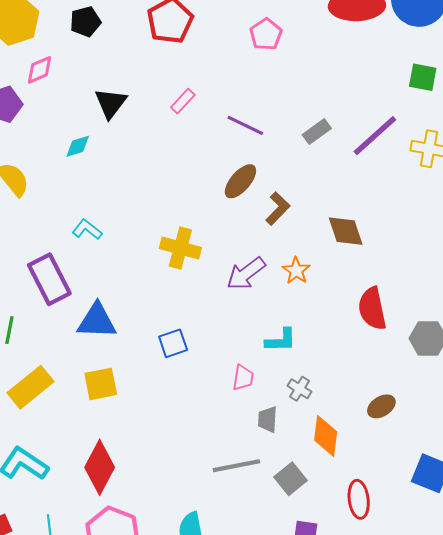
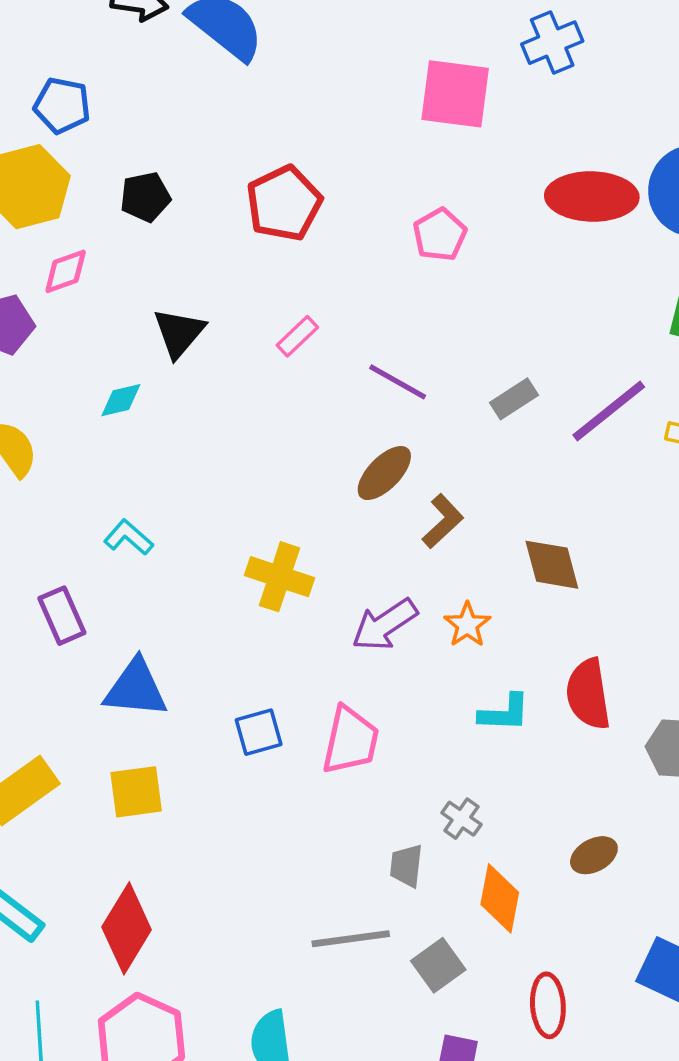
purple rectangle: (49, 279) -> (62, 616), size x0.7
cyan L-shape: (281, 340) -> (504, 713), moved
pink trapezoid: (243, 378) -> (350, 740), moved, size x1.6

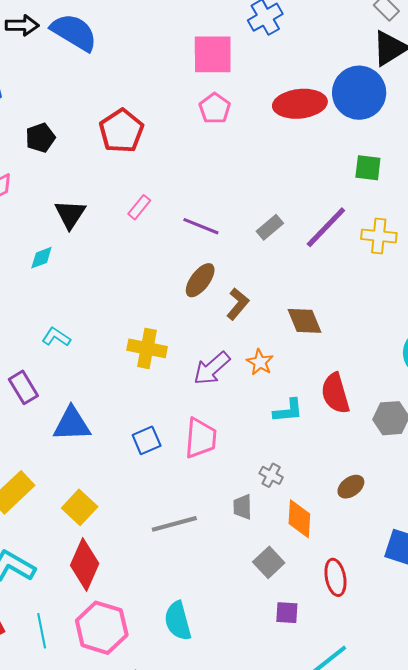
pink pentagon: (440, 235) -> (215, 108), moved
yellow square: (136, 792) -> (80, 507), moved, turned -32
gray line: (351, 939) -> (174, 524), moved

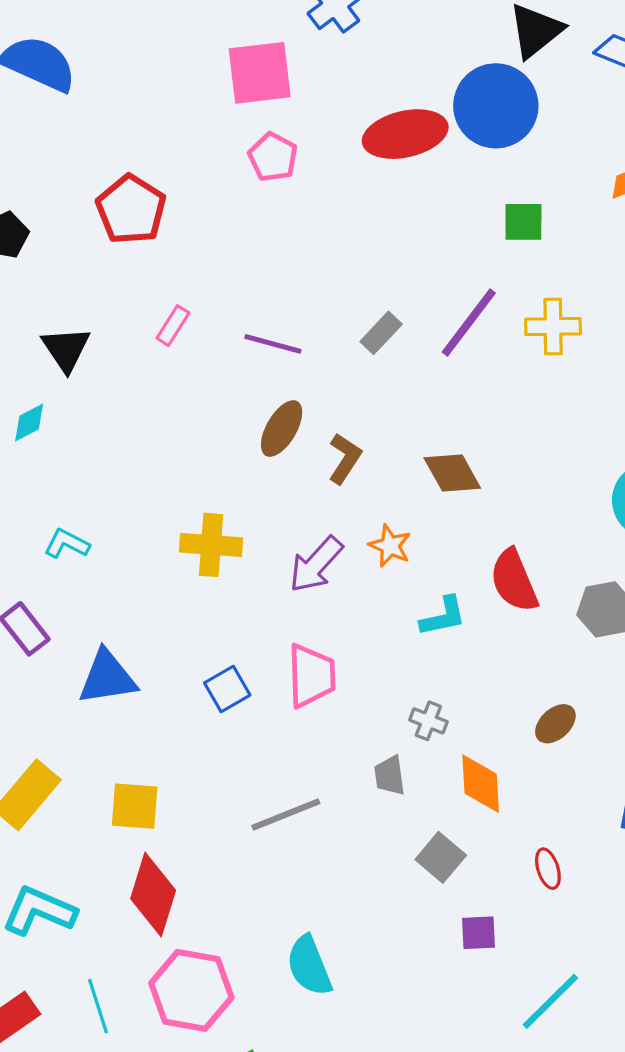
yellow square: (80, 507) -> (135, 806), turned -32
red ellipse: (335, 577) -> (548, 869), size x0.7

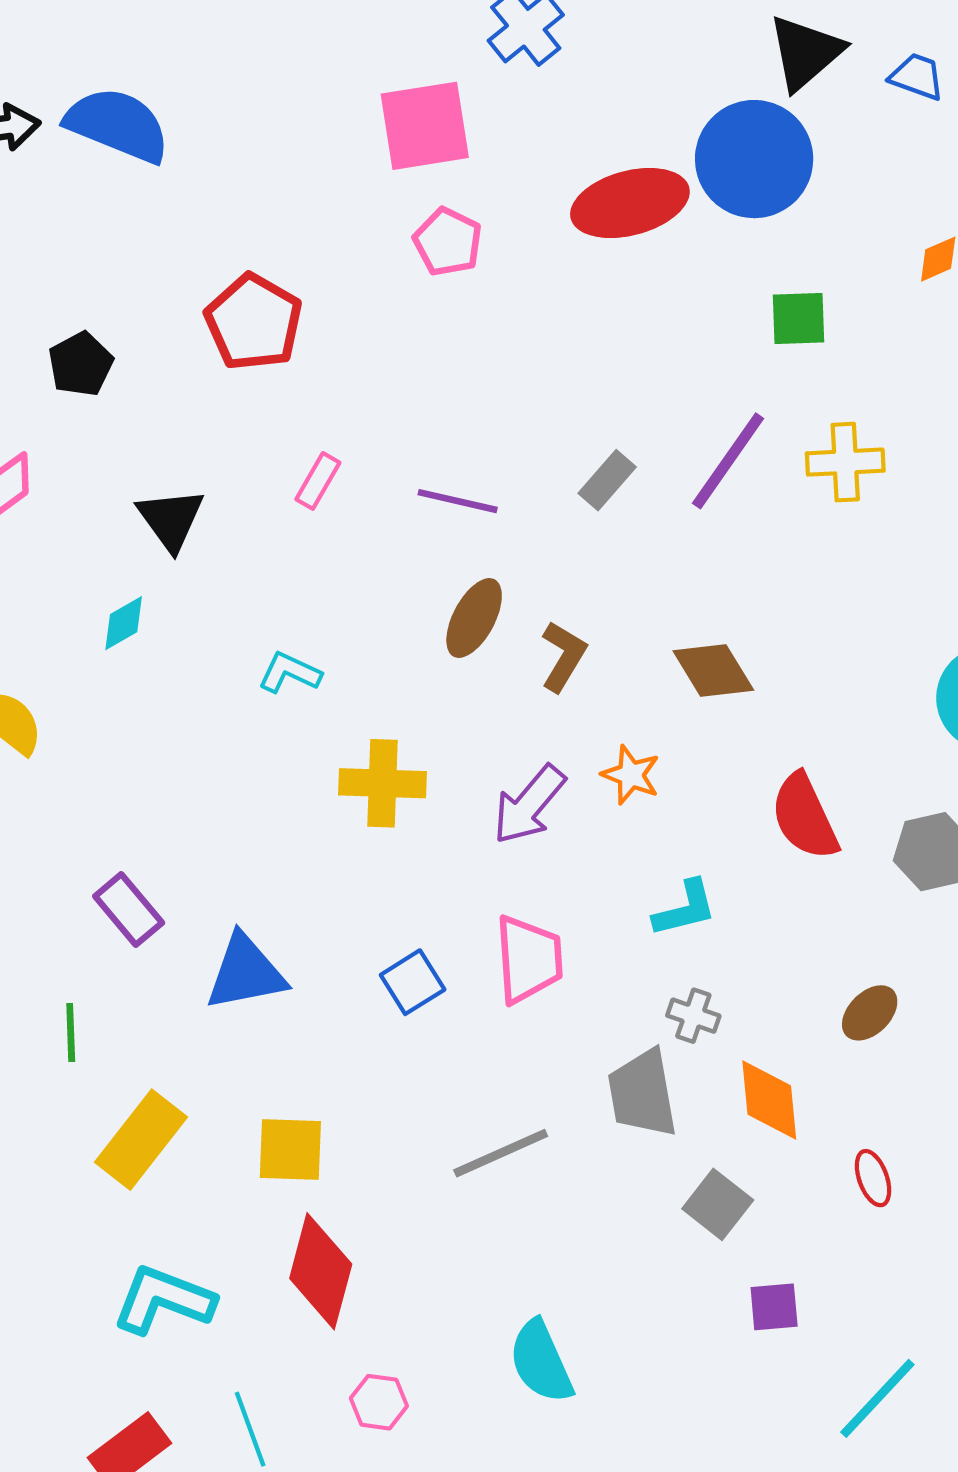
cyan L-shape: (67, 544) -> (290, 673), moved
cyan L-shape: (443, 616) -> (685, 909), moved
gray trapezoid: (390, 775) -> (642, 1093), size x1.6
red ellipse: (548, 869) -> (873, 1178), moved
pink hexagon: (191, 990) -> (379, 1402), size x0.5

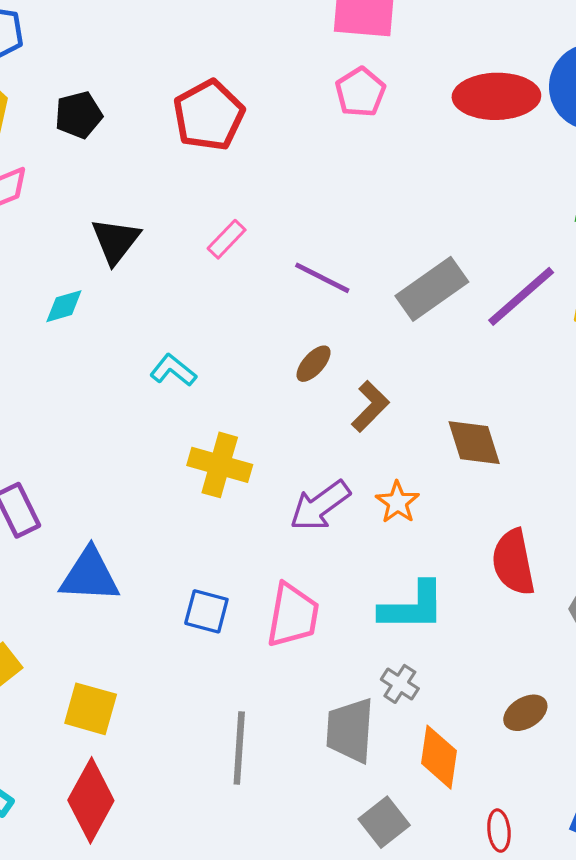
gray rectangle: (607, 480) -> (432, 289), size x1.6
brown ellipse: (474, 618) -> (314, 364), size x0.7
cyan L-shape: (685, 909) -> (413, 607), size x1.4
blue square: (413, 982) -> (206, 611), turned 33
gray line: (501, 1153) -> (239, 748), turned -76

